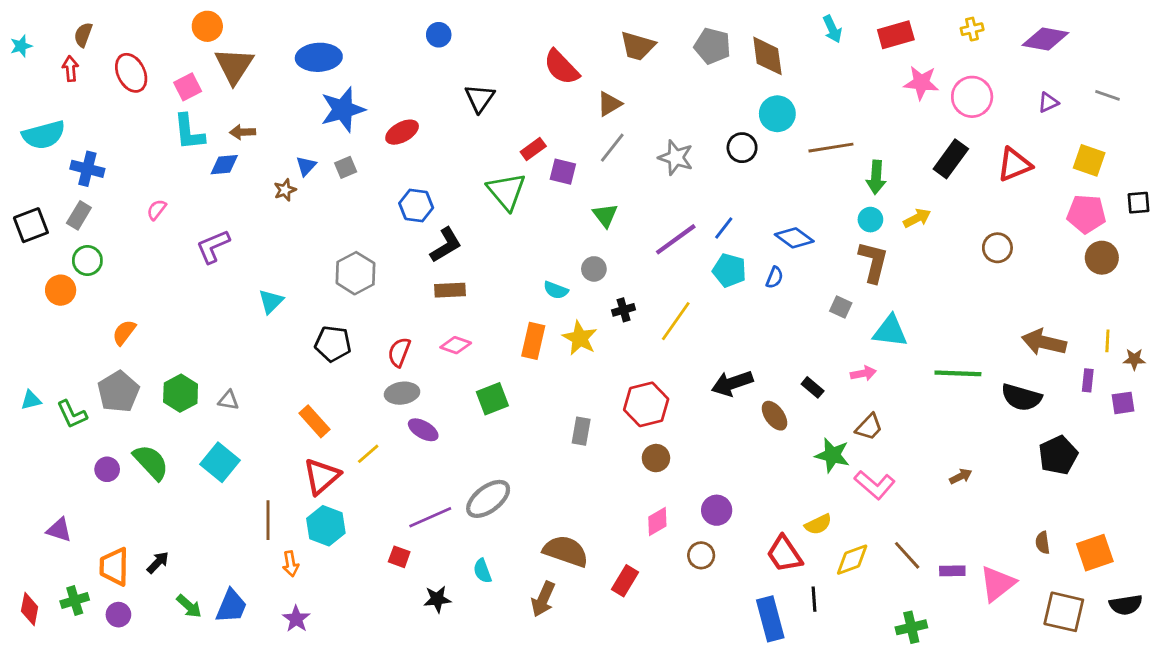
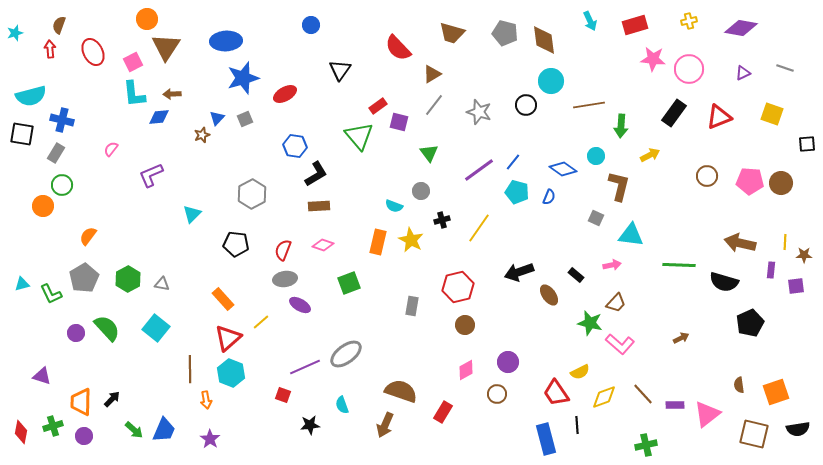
pink pentagon: (1086, 214) -> (750, 181), moved
cyan circle: (870, 220) -> (596, 156), moved
black square: (31, 225) -> (22, 134), moved, turned 30

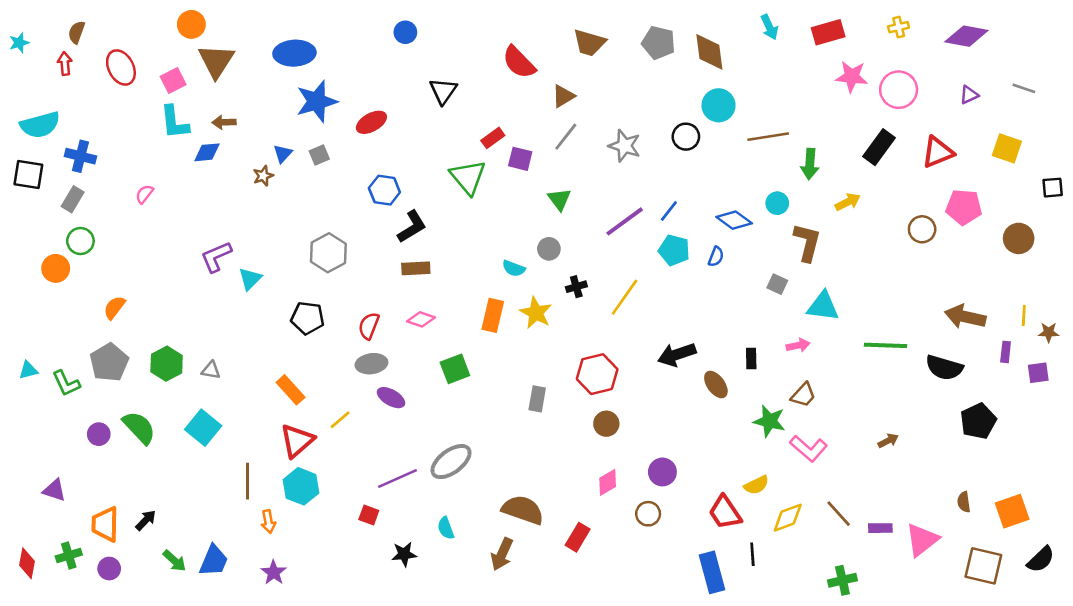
purple L-shape: (151, 175) -> (216, 257), moved
pink pentagon: (750, 181) -> (964, 207), moved
black rectangle: (576, 275) -> (751, 358), turned 49
black semicircle: (798, 429) -> (1041, 559), turned -35

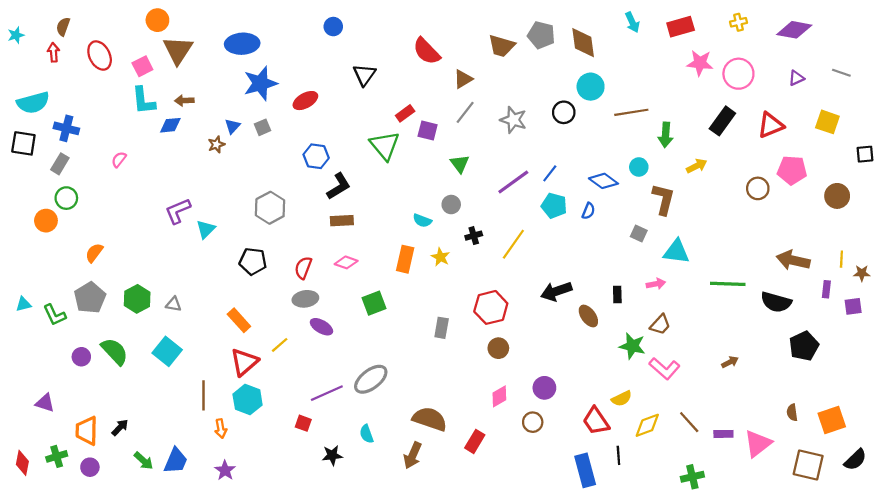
brown trapezoid: (589, 43) -> (502, 46), moved
yellow star: (536, 313) -> (440, 257), size x0.7

